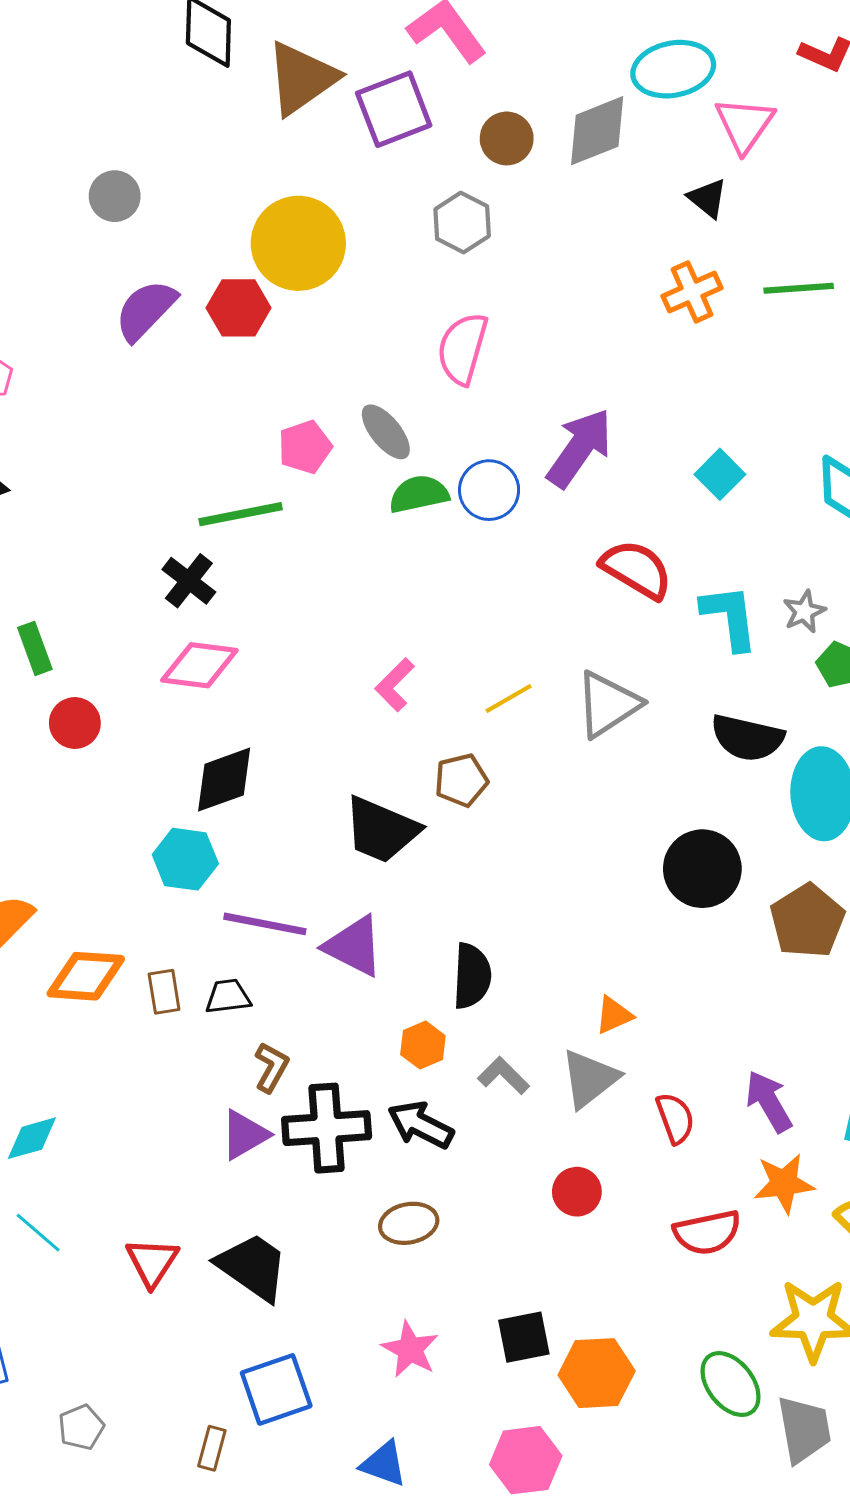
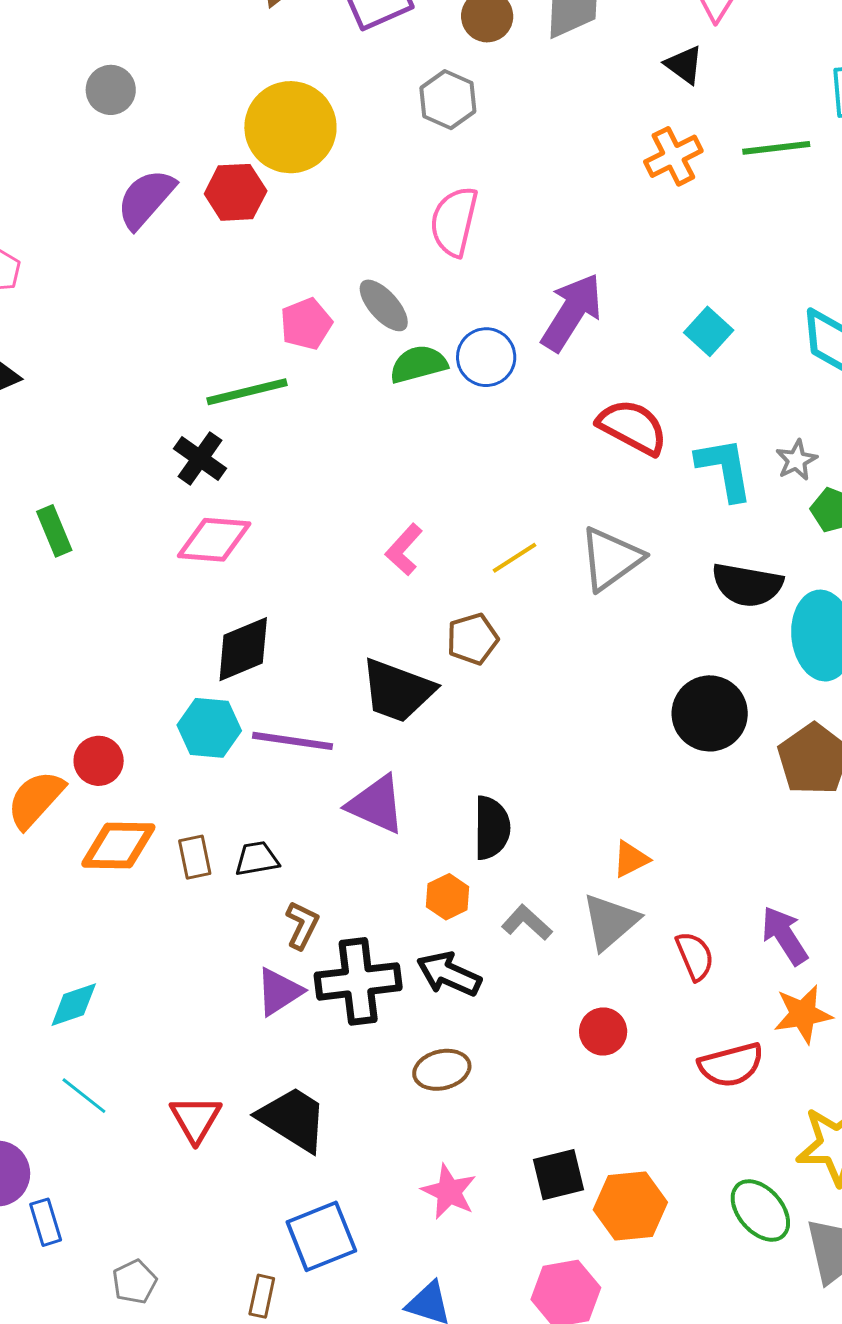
red circle: (75, 723) -> (99, 761), moved
purple line: (265, 924) -> (293, 741), moved

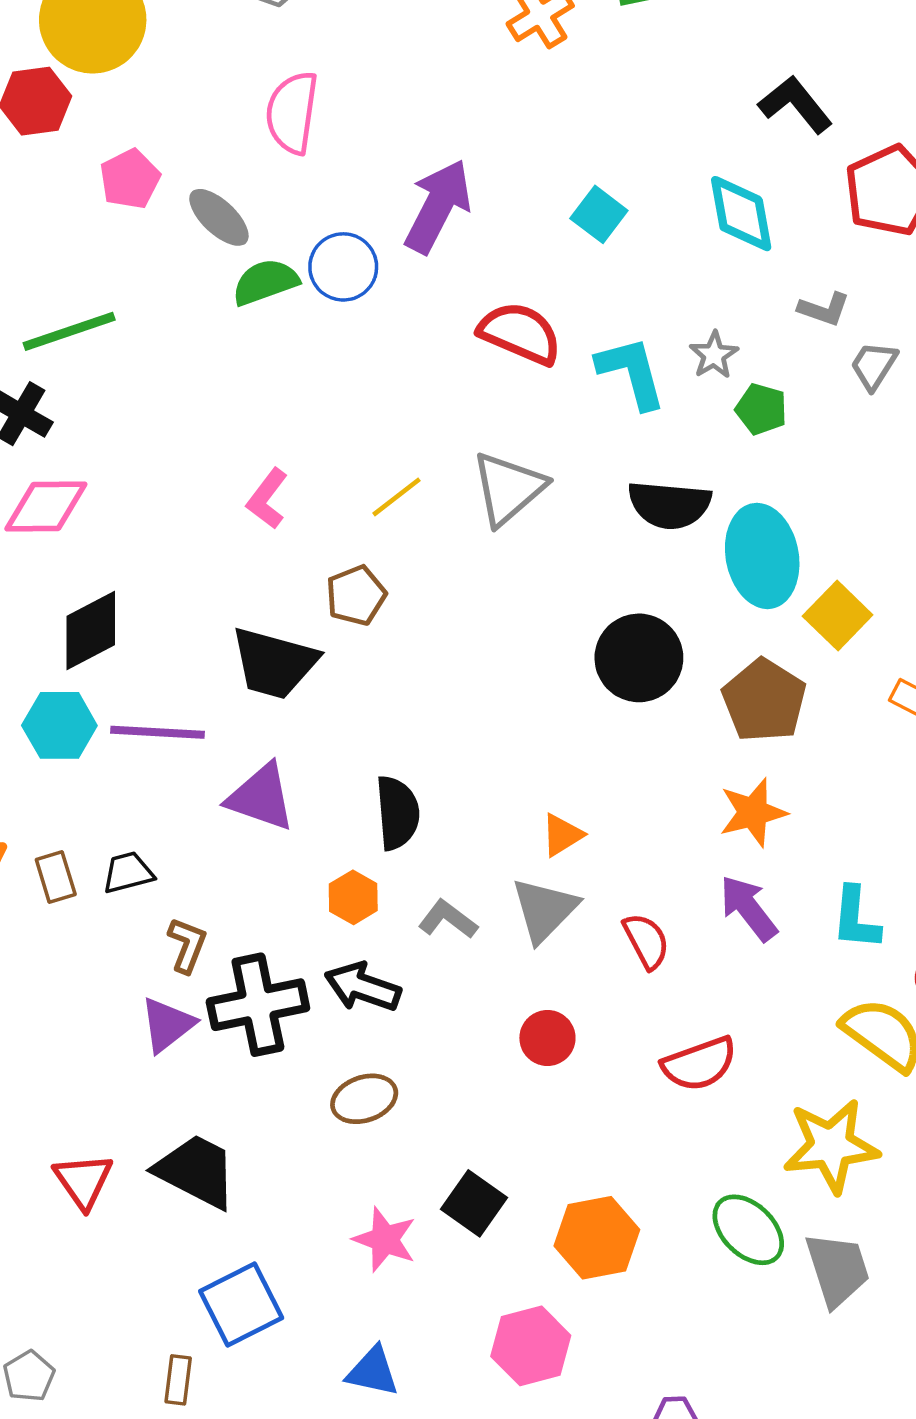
pink pentagon: (306, 324) -> (130, 179), moved
orange star: (803, 1014) -> (753, 812), moved
black square: (558, 1175) -> (474, 1203), moved, turned -36

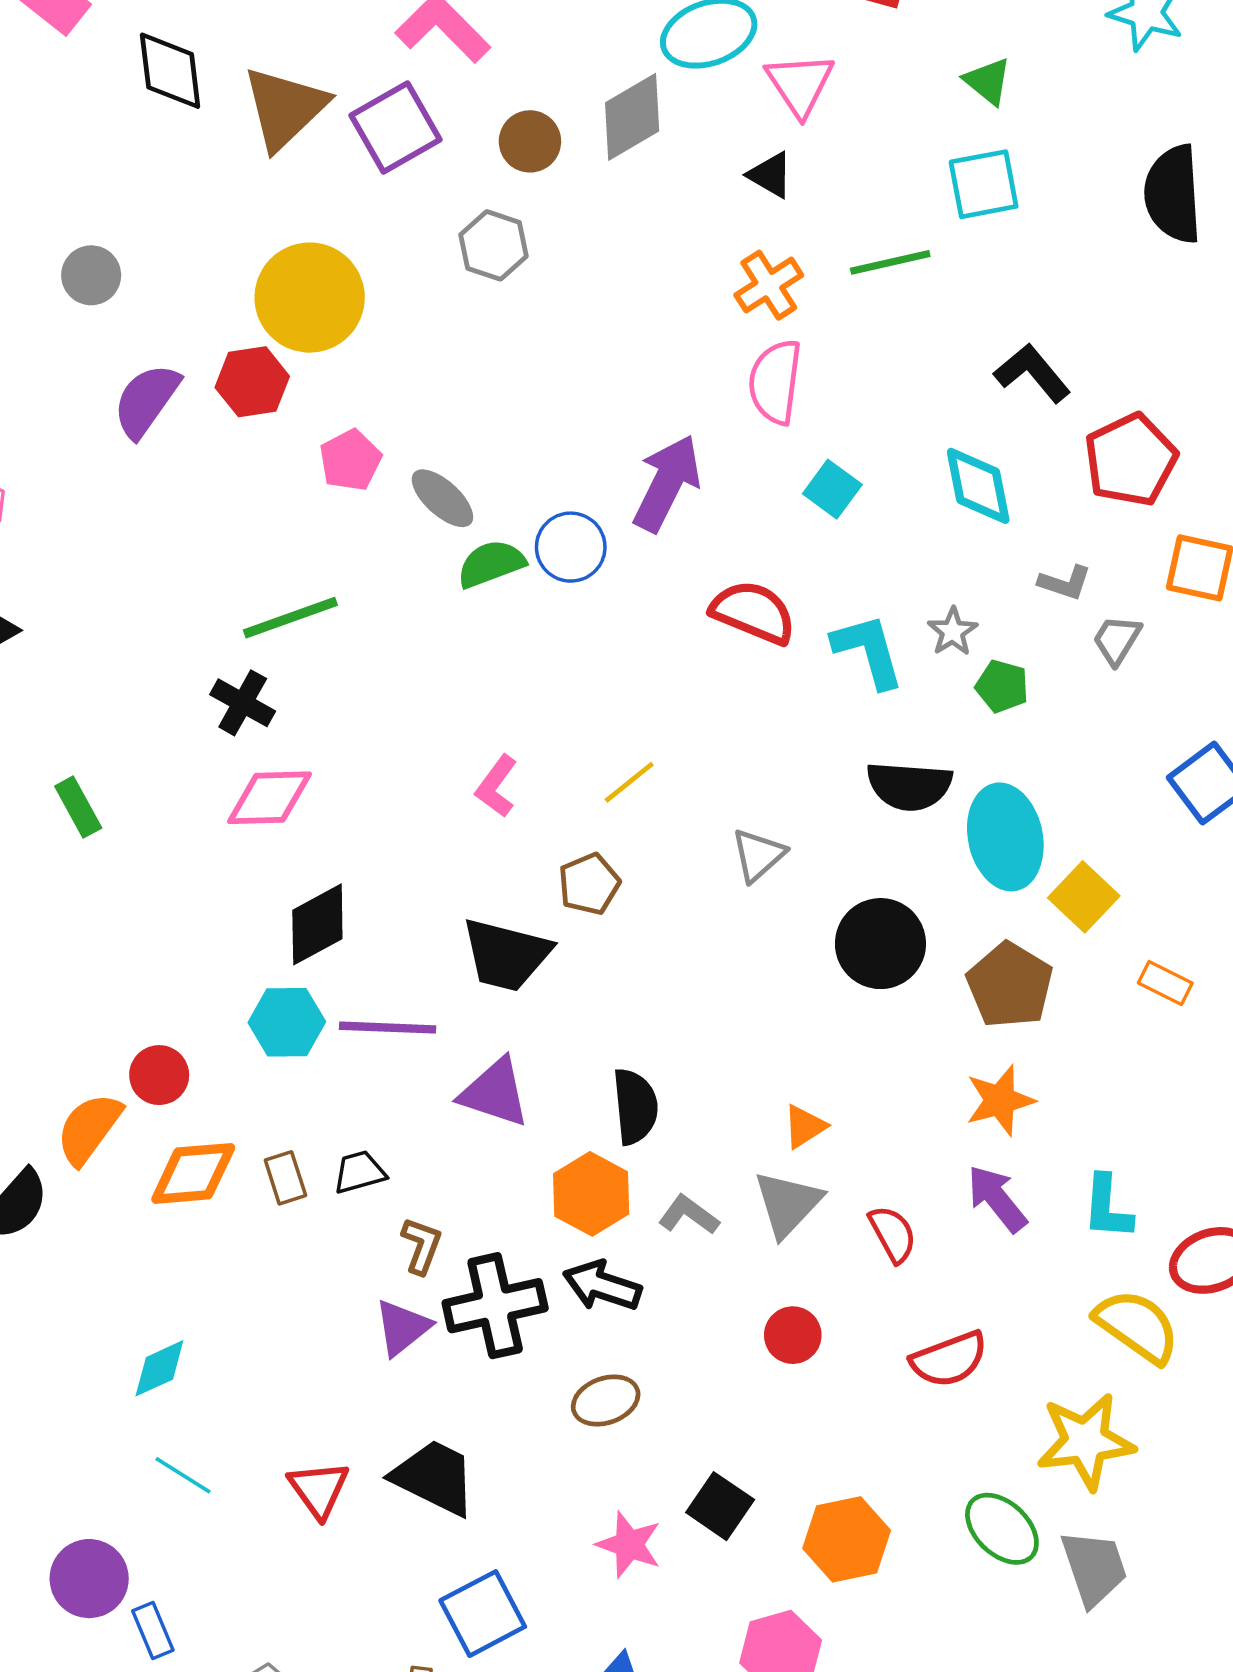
pink semicircle: (292, 113) -> (775, 382), moved
gray triangle: (508, 488) -> (758, 855), moved, size x0.7
orange hexagon: (353, 897) -> (591, 1194), size x1.5

